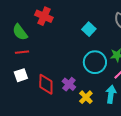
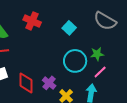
red cross: (44, 16) -> (32, 21), moved

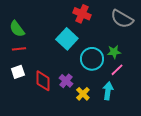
red cross: (32, 21) -> (82, 14), moved
cyan square: (69, 28) -> (67, 39), moved, size x1.5

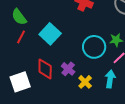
cyan square: (67, 39) -> (50, 34), moved
red line: (19, 49) -> (21, 37), turned -56
white square: (18, 72) -> (20, 82), moved, size x1.5

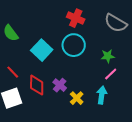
red line: (21, 37) -> (13, 72), moved, turned -72
cyan circle: (94, 47) -> (74, 45), moved

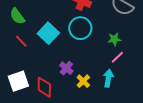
red line: (13, 72) -> (21, 41), moved
red diamond: (37, 85) -> (44, 87), moved

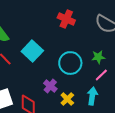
cyan circle: (80, 28) -> (70, 63), moved

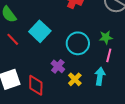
pink line: (101, 75) -> (109, 55), turned -32

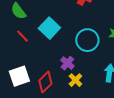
yellow cross: (75, 79) -> (75, 80), moved
red diamond: (36, 85) -> (45, 82), turned 45

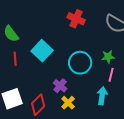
red line: (22, 36) -> (15, 59), turned 40

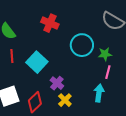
red cross: (76, 19) -> (50, 23), moved
cyan square: (42, 51) -> (37, 62), moved
cyan circle: (80, 63) -> (82, 45), moved

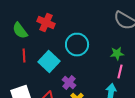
red cross: (50, 23) -> (46, 22), moved
cyan circle: (82, 45) -> (77, 44), moved

